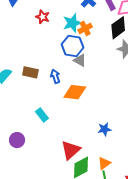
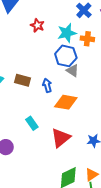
orange cross: (85, 28) -> (87, 39), moved, turned 32
red triangle: (71, 150) -> (61, 138), moved

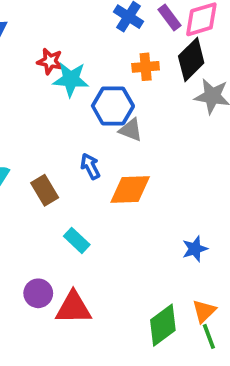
cyan star: (67, 33) -> (71, 79), moved, turned 30
brown rectangle: (23, 80) -> (45, 190), moved, turned 56
red triangle: (61, 138) -> (73, 308), moved, turned 50

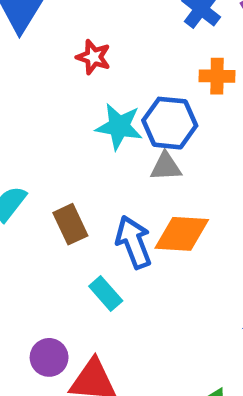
cyan star: (71, 79) -> (119, 127), moved
gray triangle: (131, 130) -> (166, 167), moved, turned -30
blue arrow: (90, 166) -> (134, 242), moved, size x1.5

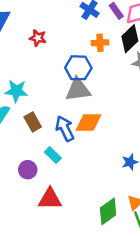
cyan star: (119, 127) -> (16, 91), moved
gray triangle: (166, 167) -> (78, 90), size x1.6
purple circle: (49, 357) -> (28, 170), moved

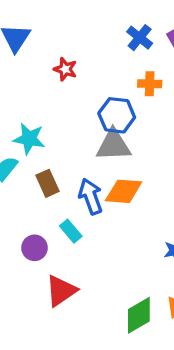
red triangle: (50, 199) -> (61, 291), turned -40

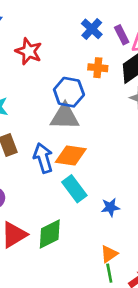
red star: (65, 69) -> (29, 51), size x1.4
cyan rectangle: (71, 231) -> (74, 189), moved, size x1.4
green diamond: (139, 315) -> (50, 234), moved

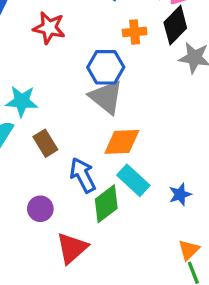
gray triangle: (65, 117) -> (106, 97), turned 48
blue arrow: (43, 158) -> (83, 175), moved
green diamond: (50, 234) -> (106, 204), moved

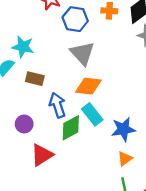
blue hexagon: (106, 67) -> (75, 19), moved
brown rectangle: (45, 143) -> (35, 79), turned -54
blue star: (180, 194) -> (123, 129), size x1.5
orange triangle: (189, 250) -> (125, 159), moved

